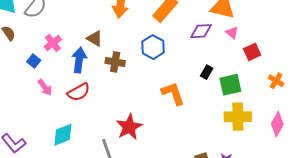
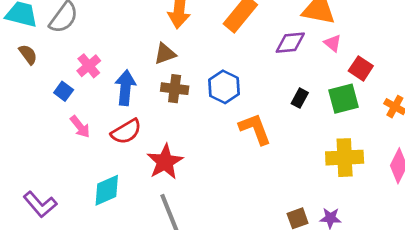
brown triangle: (95, 39) -> (165, 54), moved, turned -48
blue hexagon: (153, 47) -> (224, 87), moved
red square: (252, 52) -> (361, 68), turned -30
green square: (230, 85) -> (344, 99), moved
red star: (129, 127) -> (165, 162), moved

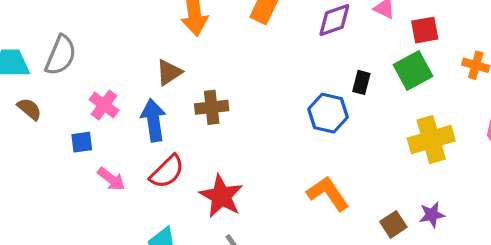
brown triangle: (165, 54) -> (169, 72), moved
red square: (361, 68) -> (425, 30), turned -30
blue hexagon: (224, 87) -> (328, 113), moved
blue square: (64, 91) -> (82, 142), turned -30
orange L-shape: (255, 129) -> (328, 193), moved

